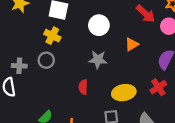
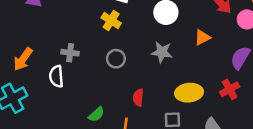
gray circle: (46, 60) -> (116, 59), moved
red semicircle: (83, 87) -> (138, 97), moved

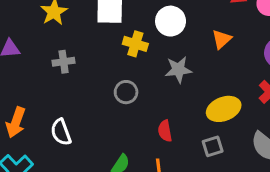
yellow cross: (111, 21) -> (135, 44), moved
gray cross: (70, 53) -> (64, 62), moved

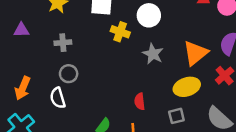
orange triangle: (222, 39) -> (195, 53), moved, size x1.6
gray star: (178, 70) -> (153, 54), turned 30
gray circle: (126, 92) -> (69, 74), moved

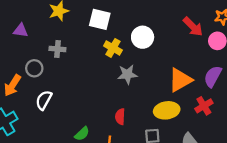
gray star: (153, 54) -> (127, 74), moved, turned 30
gray circle: (69, 74) -> (34, 68), moved
white semicircle: (58, 98) -> (44, 100), turned 36

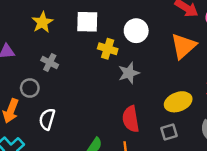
gray cross: (57, 49) -> (50, 62), turned 35
orange triangle: (180, 80) -> (183, 46), moved
red semicircle: (120, 117) -> (131, 119), size x1.5

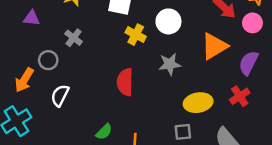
gray star: (129, 73) -> (170, 64), moved
red semicircle: (131, 119) -> (125, 82), moved

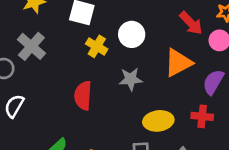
gray cross: (74, 38) -> (31, 46), size x1.5
red cross: (240, 96) -> (202, 116), turned 36

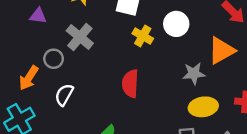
gray star: (131, 79) -> (194, 74), moved

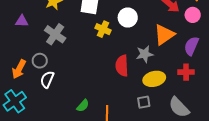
gray circle: (54, 59) -> (40, 61), moved
red semicircle: (130, 84) -> (122, 66), moved

